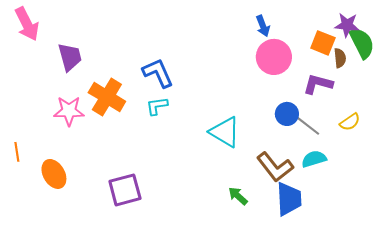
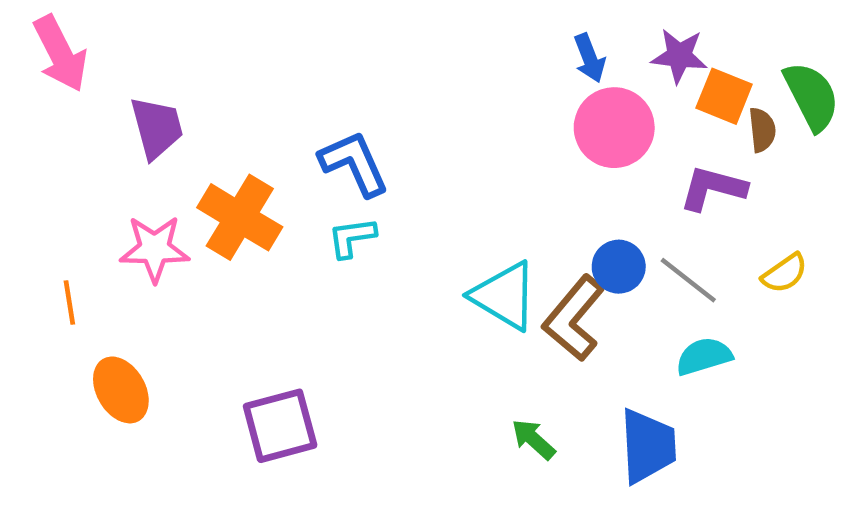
purple star: (347, 25) -> (679, 56), moved
blue circle: (287, 114) -> (619, 267), moved
orange line: (17, 152) -> (69, 302), moved
brown L-shape: (275, 167) -> (574, 318), moved, turned 78

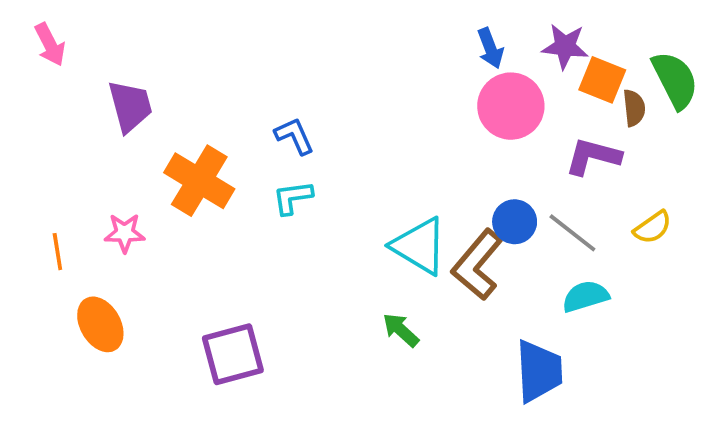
pink arrow: (60, 54) -> (50, 44), size x0.7
blue L-shape: (354, 163) -> (294, 136), size x0.7
pink star: (155, 249) -> (125, 233), moved, size x0.7
green arrow: (533, 439) -> (401, 330), moved

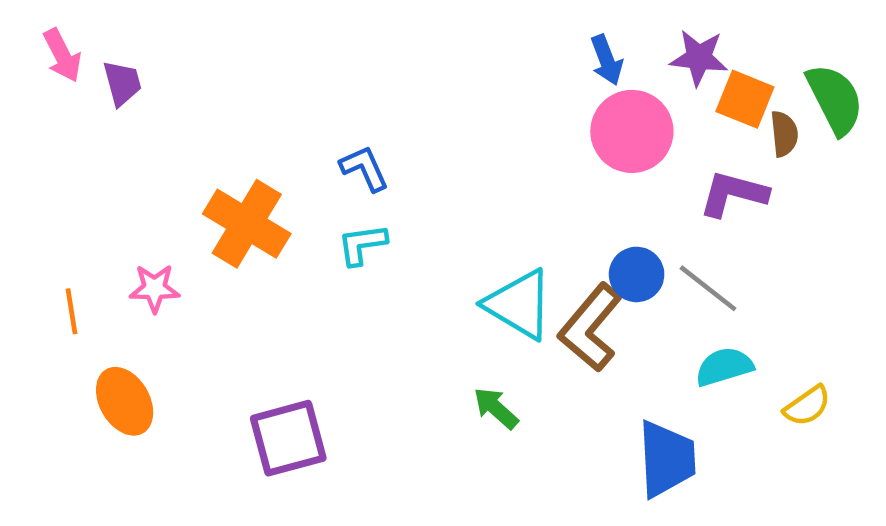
purple trapezoid: (130, 106) -> (122, 83), moved, size x0.7
yellow semicircle: (653, 227) -> (807, 406), moved

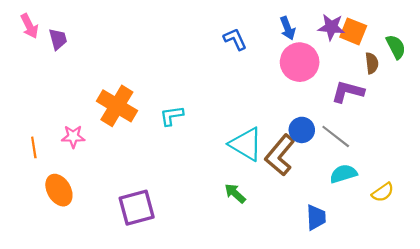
orange square: (745, 99) -> (353, 31), moved
green semicircle: (835, 99) -> (396, 47), size x0.7
blue L-shape: (364, 168) -> (235, 39), moved
blue trapezoid: (667, 459) -> (316, 217), size x0.7

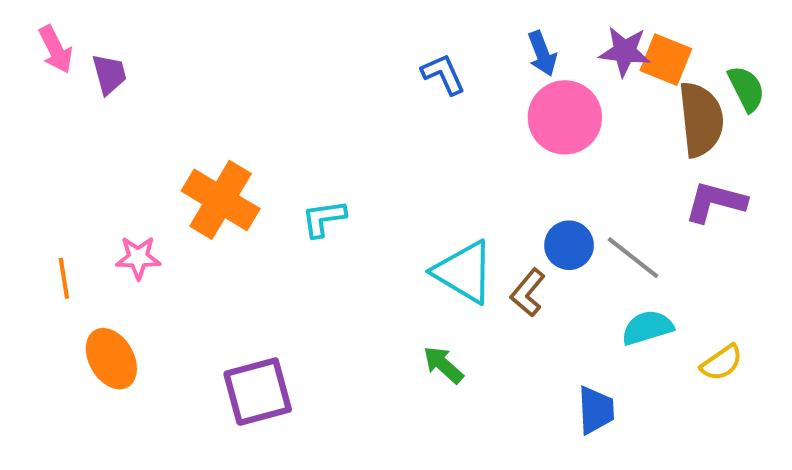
brown semicircle: (372, 63) -> (701, 119), size x1.8
purple L-shape: (348, 92) -> (715, 202), moved
brown L-shape: (280, 155) -> (528, 293), size x0.6

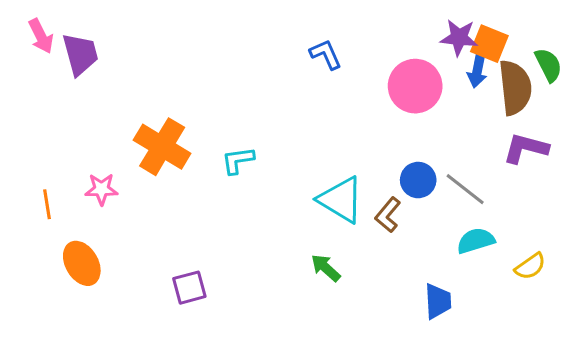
blue arrow: (542, 53) -> (477, 71), moved, turned 32
purple trapezoid: (109, 74) -> (80, 54), size x1.4
purple square: (258, 392) -> (189, 288), size x0.7

